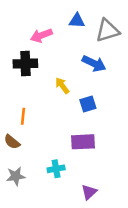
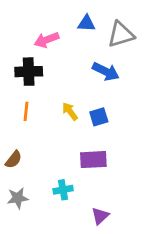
yellow arrow: (62, 86) -> (70, 111), moved
orange line: (23, 116) -> (26, 111), moved
brown semicircle: (12, 142) -> (14, 160), turned -91

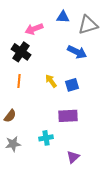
black cross: (29, 72) -> (21, 52), turned 36

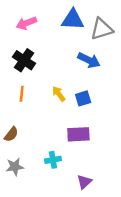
blue triangle: (63, 17) -> (73, 20), size x1.5
pink arrow: (34, 29) -> (26, 23), moved

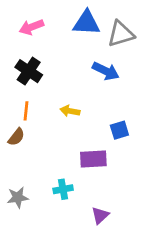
yellow arrow: (59, 94) -> (70, 111), turned -42
blue square: (83, 98) -> (119, 130), moved
brown semicircle: (11, 134) -> (16, 137), moved

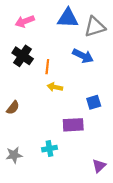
orange line: (26, 111) -> (47, 67), moved
purple triangle: (100, 215) -> (99, 166), moved

